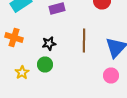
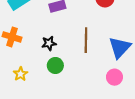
green circle: (45, 64) -> (55, 65), moved

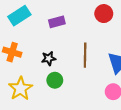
yellow star: (20, 74) -> (20, 89), size x1.6

